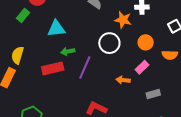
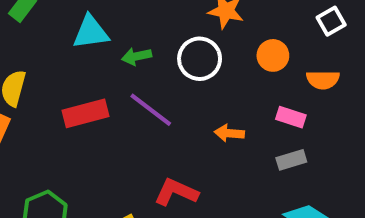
green arrow: (68, 51) -> (137, 56), moved
pink rectangle: (142, 67) -> (291, 117), moved, turned 64
purple line: (85, 68) -> (151, 110), turned -75

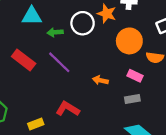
orange circle: (273, 55) -> (129, 41), size x1.5
white circle: (200, 59) -> (83, 23), moved
red rectangle: (86, 113) -> (24, 60), turned 45

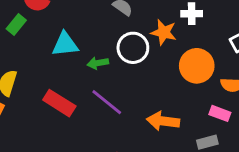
pink rectangle: (135, 76) -> (220, 113), moved
orange arrow: (100, 80) -> (163, 121), size x1.5

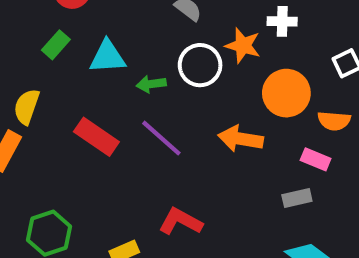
green rectangle: (16, 24) -> (56, 45), moved
orange arrow: (163, 121) -> (241, 139), moved

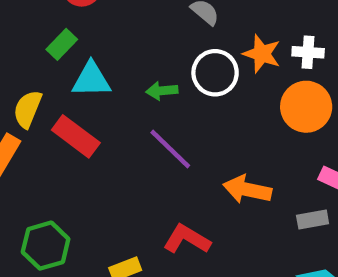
white cross: (282, 21) -> (308, 52), moved
cyan triangle: (107, 57) -> (91, 80), moved
red rectangle: (96, 137) -> (76, 136), moved
orange arrow: (241, 139) -> (247, 189), moved

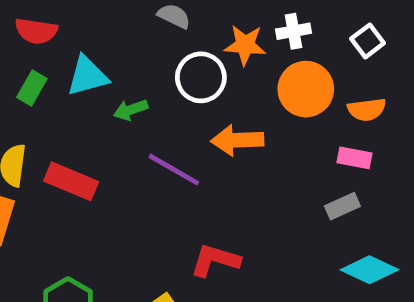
cyan triangle: (91, 80) -> (87, 76), moved
green arrow: (162, 91) -> (131, 110), moved
orange arrow: (247, 189) -> (237, 140), moved

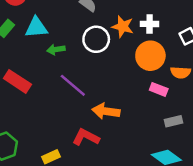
orange arrow: (237, 140) -> (106, 111), moved
pink rectangle: (355, 158) -> (159, 89), moved
gray rectangle: (342, 206) -> (174, 121), moved

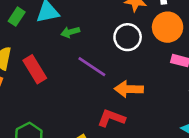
white circle: (96, 39) -> (128, 37), moved
red rectangle: (17, 81) -> (35, 69), turned 32

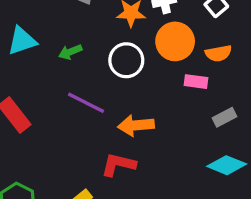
green arrow: (70, 32) -> (70, 52), moved

